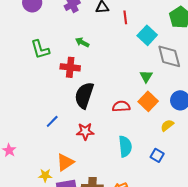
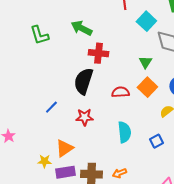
green arrow: (82, 42) -> (81, 28), size x1.5
red cross: (70, 67) -> (98, 53), moved
blue square: (157, 155) -> (156, 141), turned 32

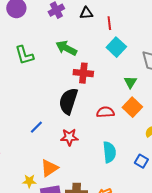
cyan square: (146, 21) -> (116, 47), moved
blue square: (156, 141) -> (141, 161), turned -32

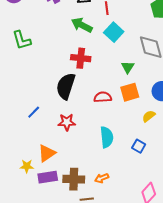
green arrow: (66, 48) -> (82, 25), moved
orange square: (132, 107) -> (130, 92), turned 30

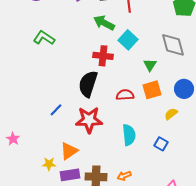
cyan square: (114, 32) -> (128, 40), moved
green L-shape: (22, 40) -> (44, 38), turned 140
red star: (67, 122) -> (89, 120), size x1.5

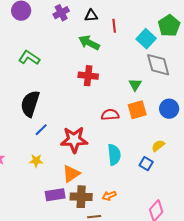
cyan square: (128, 40) -> (146, 39), moved
black semicircle: (88, 84) -> (30, 104), moved
yellow semicircle: (171, 114) -> (158, 146), moved
orange triangle: (69, 151) -> (71, 174), moved
yellow star: (49, 164) -> (36, 161), moved

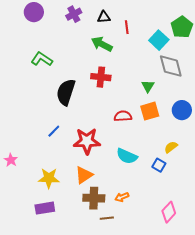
black semicircle: (30, 104) -> (66, 92), moved
cyan semicircle: (114, 155) -> (127, 156), turned 120
yellow star: (36, 161) -> (49, 178), moved, size x1.5
purple rectangle: (55, 195) -> (45, 208), moved

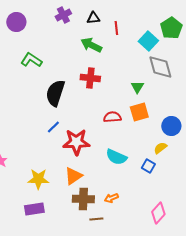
purple circle: (34, 12) -> (16, 22), moved
blue circle: (182, 110) -> (171, 126), moved
blue line: (54, 131) -> (53, 127), moved

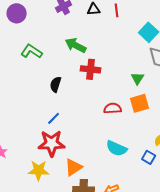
red line: (116, 28) -> (117, 10), moved
green arrow: (91, 45) -> (76, 45), moved
black semicircle: (55, 93) -> (56, 84), size x0.6
red star: (76, 142) -> (52, 143), moved

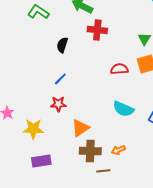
red star: (52, 143) -> (58, 104), size x0.6
yellow star: (39, 170) -> (33, 129), moved

